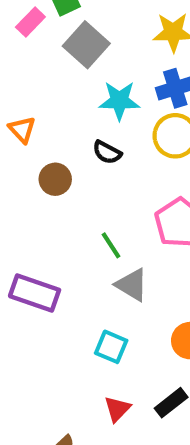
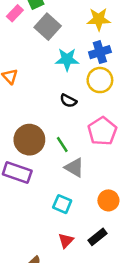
black semicircle: (107, 152) -> (68, 101), moved
brown circle: (55, 179) -> (29, 140), moved, size x1.6

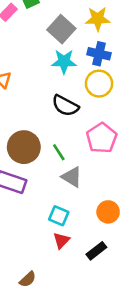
gray square: (48, 27) -> (61, 29), moved
blue cross: (100, 52) -> (99, 54), turned 30
black semicircle: (68, 101) -> (65, 106), size x1.5
red triangle: (66, 241) -> (61, 240), moved

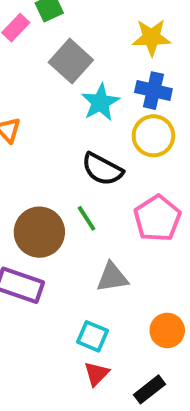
gray square: (61, 29) -> (71, 61), moved
cyan star: (64, 62) -> (100, 102), turned -30
green line: (59, 152) -> (87, 218), moved
gray triangle: (72, 177) -> (112, 277), turned -40

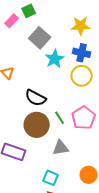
black semicircle: (102, 169) -> (36, 98), moved
green line: (87, 218) -> (60, 118), moved
brown circle: (39, 232) -> (37, 125), moved

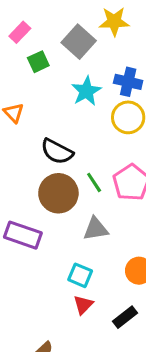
green square: (29, 11) -> (38, 62), moved
yellow star: (81, 26) -> (114, 21), moved
gray square: (40, 38) -> (79, 42), moved

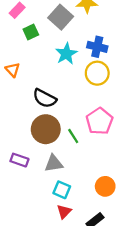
green line: (94, 182) -> (73, 136), moved
gray triangle: (96, 229) -> (54, 163), moved
purple rectangle: (23, 235) -> (19, 160), size x0.7

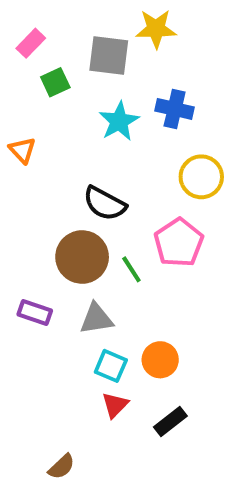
gray square: (61, 17) -> (109, 56), turned -35
yellow circle: (97, 73) -> (201, 177), moved
black semicircle: (45, 98) -> (105, 204), moved
orange circle: (105, 186) -> (160, 360), moved

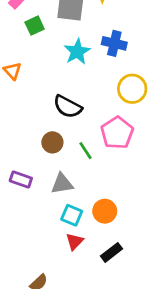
brown circle: (82, 257) -> (52, 142), size x0.6

